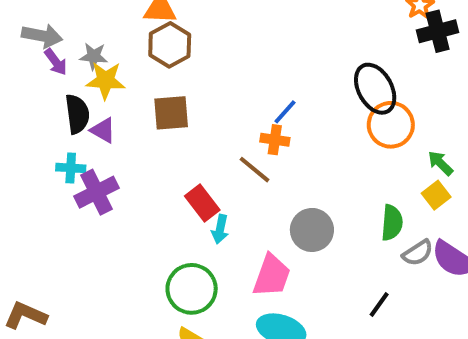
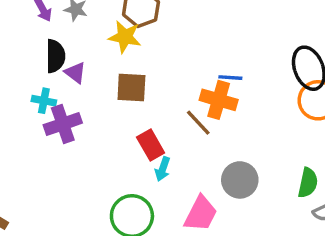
yellow star: (105, 80) -> (125, 37), moved
blue line: (285, 112) -> (230, 78), turned 45
brown square: (171, 113) -> (131, 87), moved
orange cross: (275, 140) -> (219, 100), size x1.5

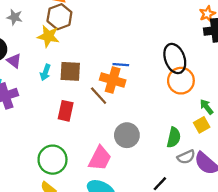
brown square: (131, 87) -> (70, 71), moved
red rectangle: (151, 145) -> (66, 111), turned 42
cyan arrow: (163, 169) -> (45, 72), moved

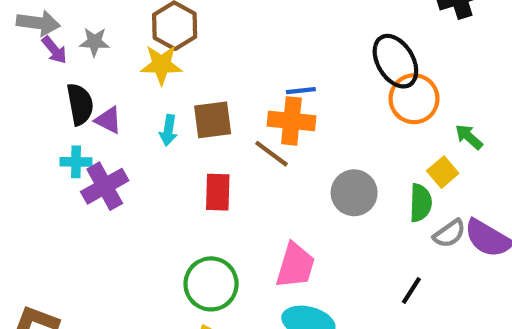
yellow square: (202, 125) -> (443, 172), moved
gray circle: (127, 135) -> (354, 193), moved

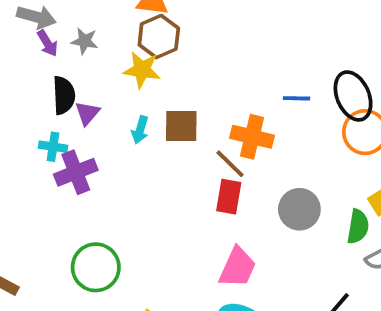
blue line: (301, 91) -> (296, 98), moved
purple triangle: (108, 120) -> (87, 113), turned 36
red rectangle: (218, 192) -> (229, 197), moved
green circle: (211, 284) -> (96, 267), moved

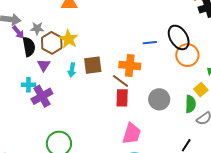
brown hexagon: (159, 37) -> (52, 43), moved
yellow star: (142, 70) -> (69, 39), turned 30
black semicircle: (64, 95) -> (29, 47), moved

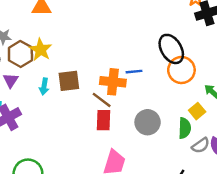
blue line: (150, 43) -> (134, 72), moved

